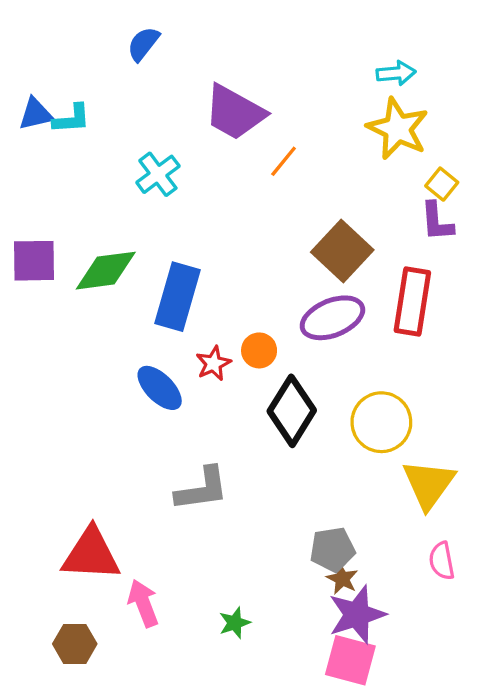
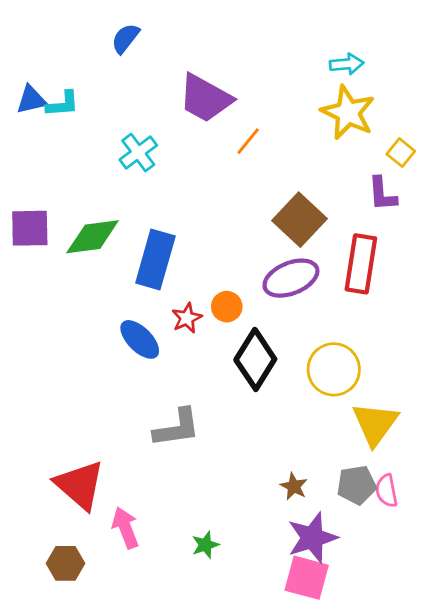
yellow square: (442, 184) -> (401, 153), moved
gray pentagon: (332, 549) -> (357, 485), moved
red triangle: (91, 554) -> (80, 485), turned 38
brown star: (342, 579) -> (294, 486), moved

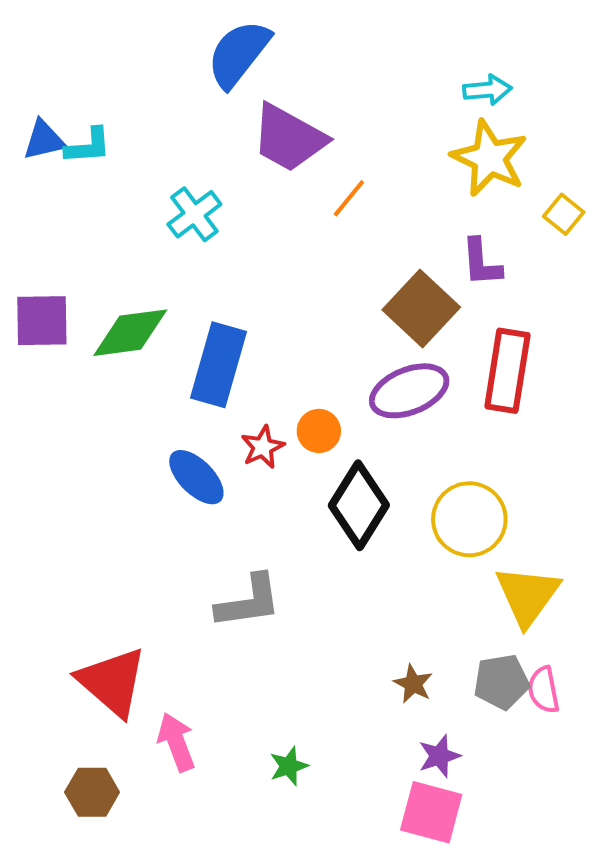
blue semicircle: (125, 38) -> (239, 54), moved, size x1.6
purple L-shape: (382, 194) -> (481, 262), moved
purple star: (312, 538) -> (439, 756), size x0.6

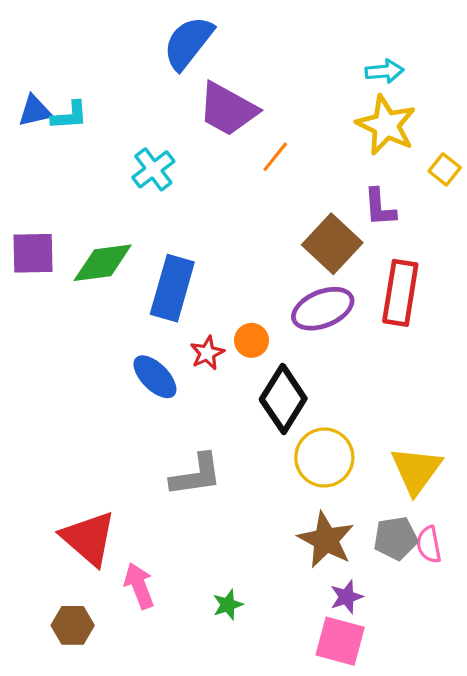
yellow circle: (469, 519) -> (324, 458), moved
brown star: (413, 684) -> (326, 540), size x1.8

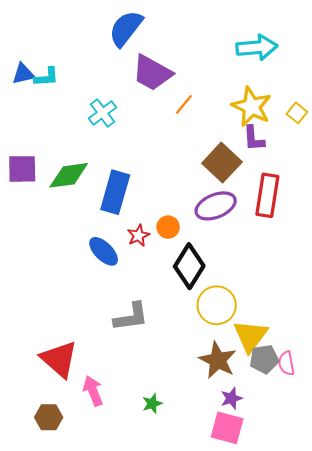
cyan arrow: (384, 71) -> (257, 47), size x1.6
yellow star: (386, 125) -> (252, 107), moved
yellow triangle: (416, 470) -> (250, 336), moved

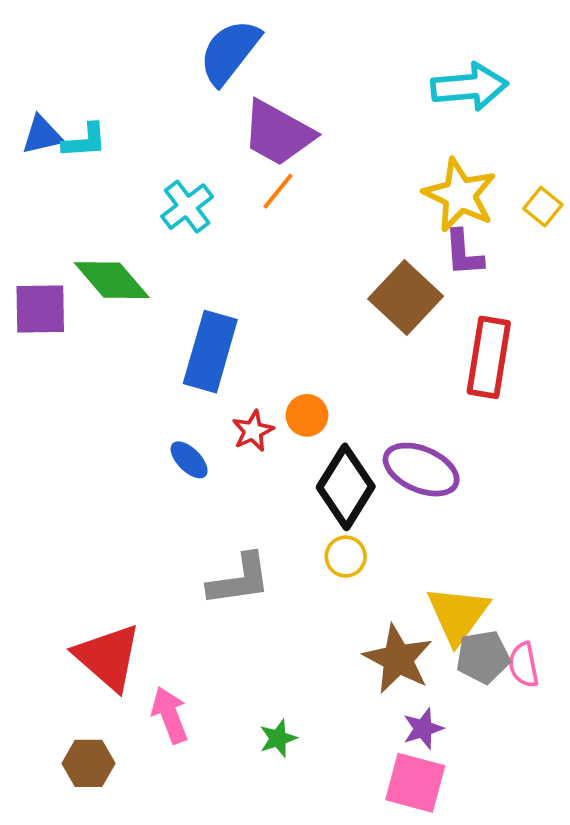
orange line: (184, 104) -> (278, 191), moved
green diamond: (69, 175) -> (112, 280), moved, turned 57
purple ellipse: (216, 206) -> (421, 470), moved, turned 45
blue ellipse: (104, 251) -> (189, 460), size x0.7
yellow circle: (217, 305) -> (346, 557), moved, size x0.6

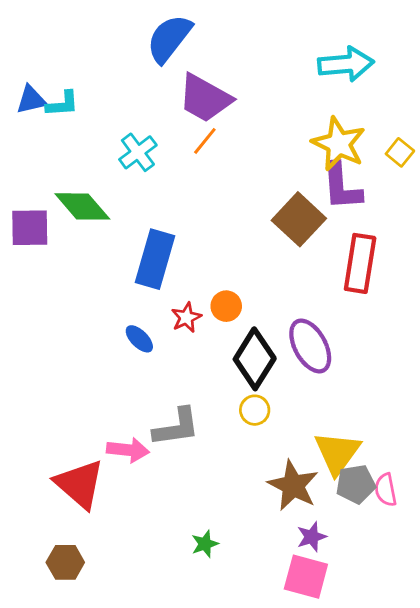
purple L-shape: (464, 253) -> (342, 187), size x1.4
purple ellipse: (421, 470) -> (310, 346), turned 38
pink arrow: (170, 715) -> (128, 450), moved, turned 117

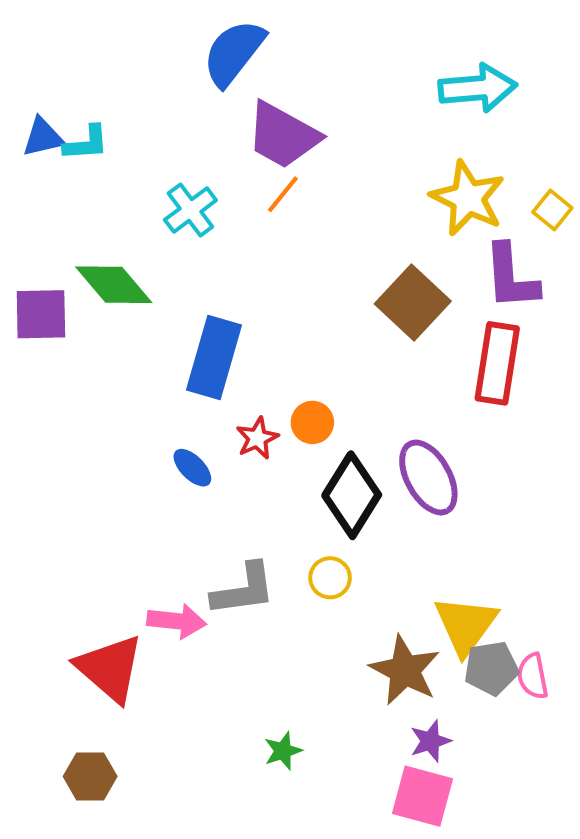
purple L-shape: (342, 187) -> (511, 277), moved
yellow circle: (255, 410) -> (330, 578), moved

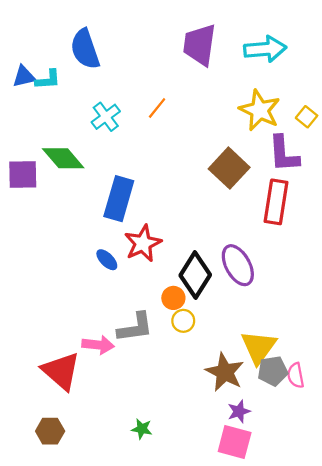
blue semicircle: (234, 53) -> (85, 49), moved, turned -57
purple trapezoid: (283, 135) -> (200, 45), moved, turned 69
orange circle: (312, 422) -> (173, 298), moved
red star: (257, 438) -> (143, 243), size x1.6
green star: (283, 751) -> (142, 429), moved, turned 30

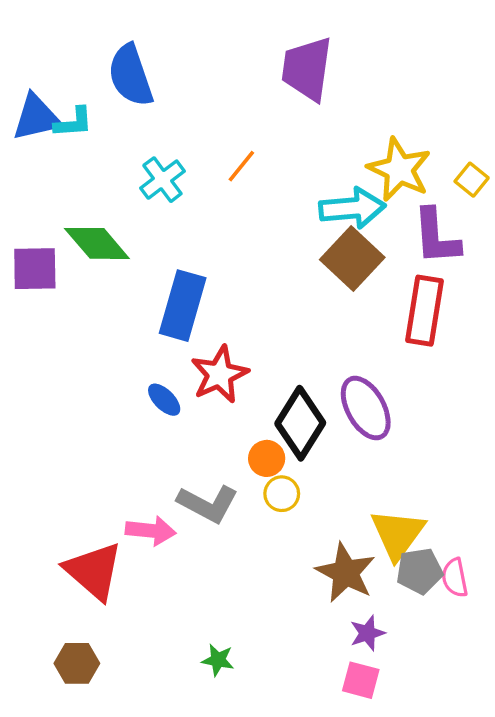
cyan arrow: (265, 49) -> (352, 208), moved
blue triangle: (24, 76) -> (36, 117), size x1.4
gray L-shape: (135, 327) -> (208, 504), turned 36
pink square: (235, 442) -> (361, 680), size x0.7

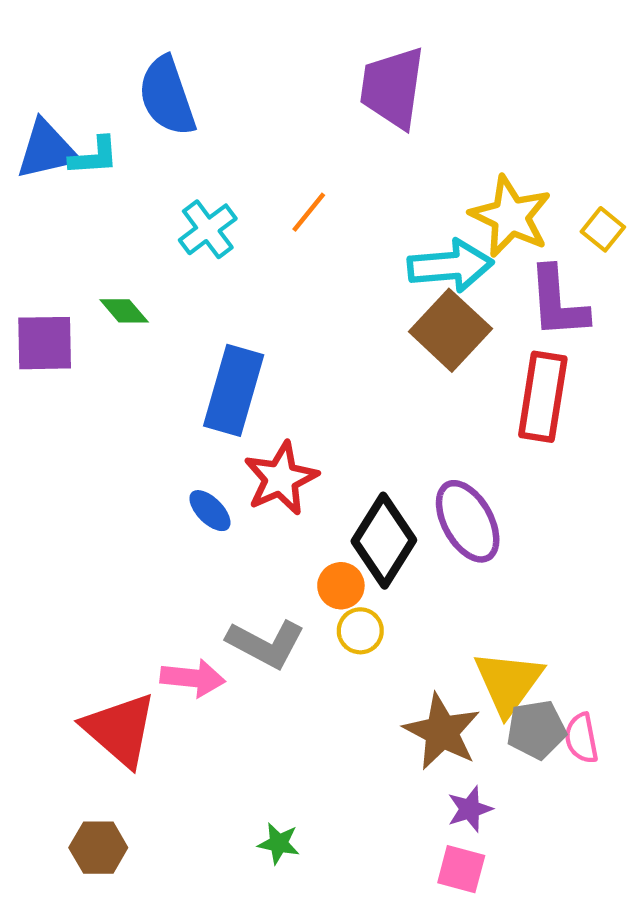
green diamond: (97, 243) -> (124, 311), size x0.6

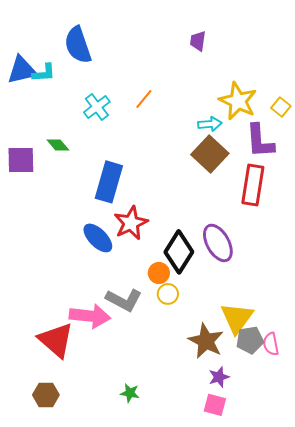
purple trapezoid: (392, 88) -> (198, 41), moved, size x0.5
cyan arrow: (450, 266) -> (210, 124), size x0.6
blue ellipse: (210, 511) -> (98, 238), size x1.5
pink arrow: (193, 678) -> (90, 316), size x1.4

